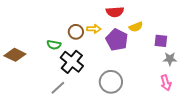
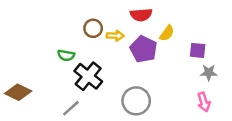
yellow semicircle: (136, 27) -> (167, 33), turned -32
brown circle: (76, 32) -> (93, 28), moved
brown diamond: (15, 55) -> (18, 92), moved

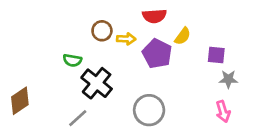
brown diamond: (18, 92) -> (20, 101), turned -60

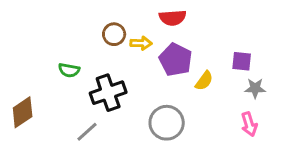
yellow semicircle: (183, 36) -> (204, 81), moved
green semicircle: (72, 60) -> (69, 70), moved
black cross: (97, 83) -> (108, 93), turned 32

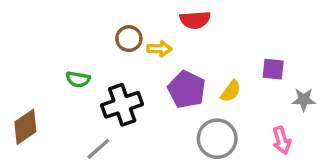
purple pentagon: (176, 60) -> (187, 89), moved
gray star: (255, 88) -> (304, 100), moved
gray circle: (167, 123) -> (217, 139), moved

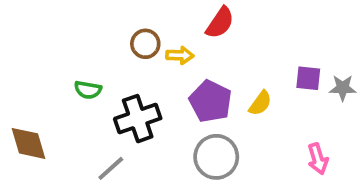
red semicircle: (195, 20) -> (220, 23), turned -52
gray star: (304, 100) -> (343, 88), moved
brown diamond: (25, 127) -> (28, 143), turned -72
gray circle: (217, 139) -> (216, 157), moved

